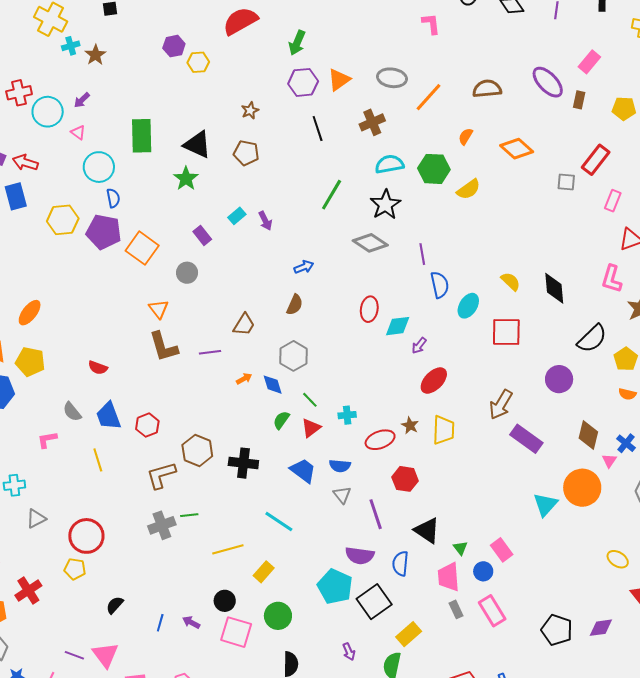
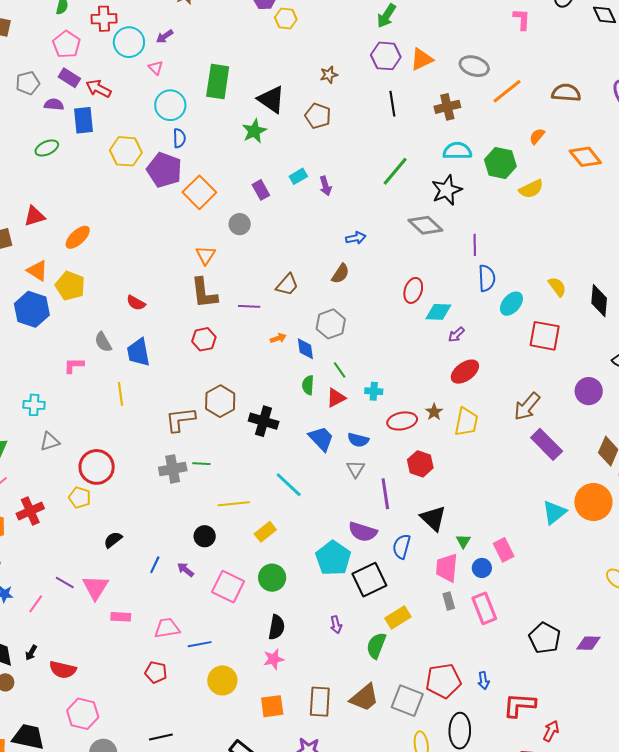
green semicircle: (281, 420) -> (308, 385), turned -42
red hexagon: (147, 425) -> (204, 339), moved
black circle: (225, 601) -> (205, 536), moved

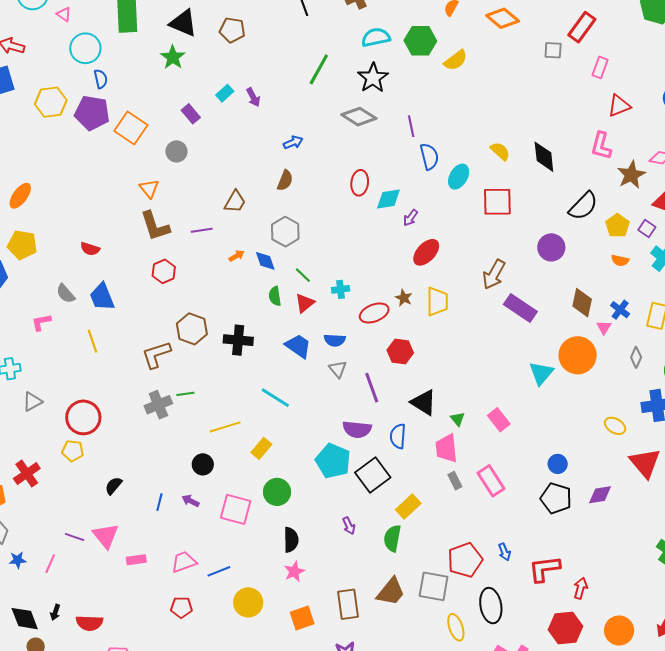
blue circle: (482, 568) -> (558, 464), moved

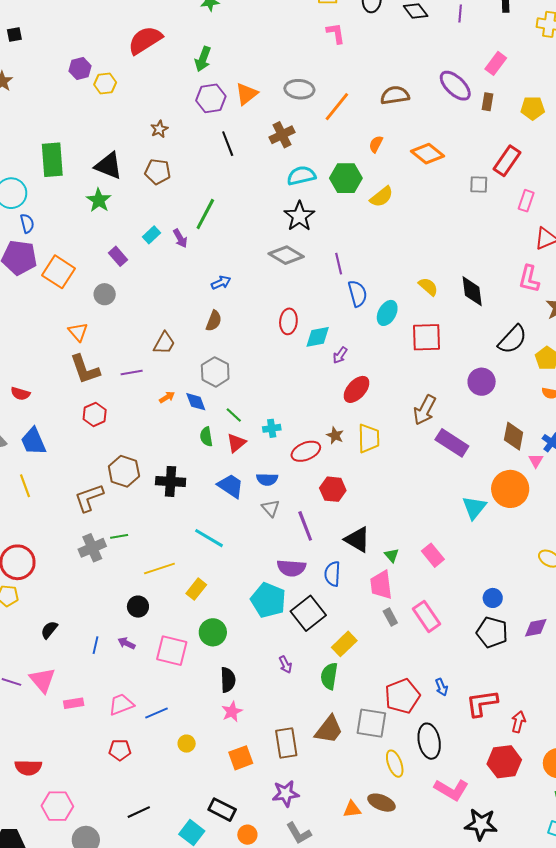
green line: (319, 69) -> (205, 214), moved
yellow circle: (248, 602) -> (187, 744), size x0.6

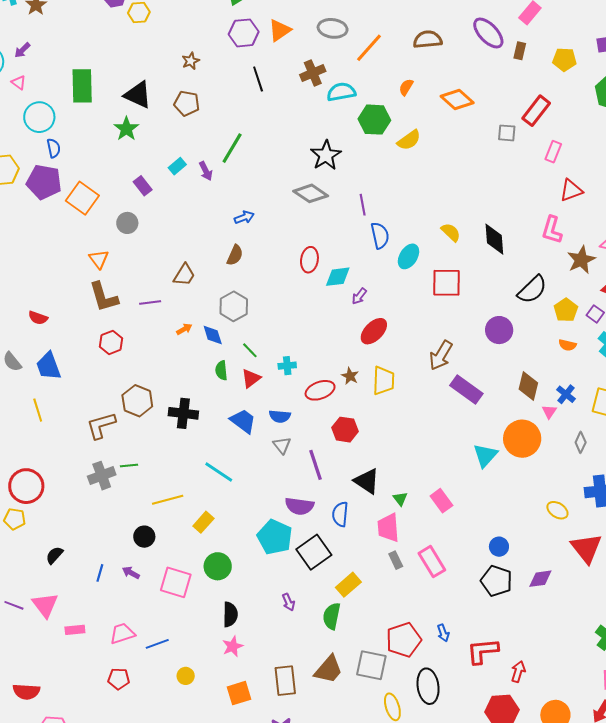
cyan semicircle: (301, 176) -> (341, 92), moved

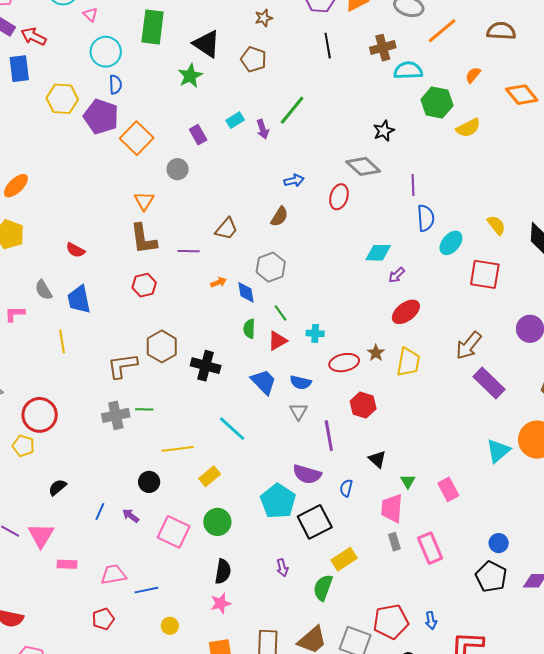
black star: (326, 155) -> (384, 131), size x0.7
red ellipse: (309, 260) -> (339, 197), moved
black triangle: (367, 481) -> (377, 459), size x0.7
blue semicircle: (340, 514) -> (346, 488), size x0.7
red pentagon: (119, 679) -> (103, 619), turned -30

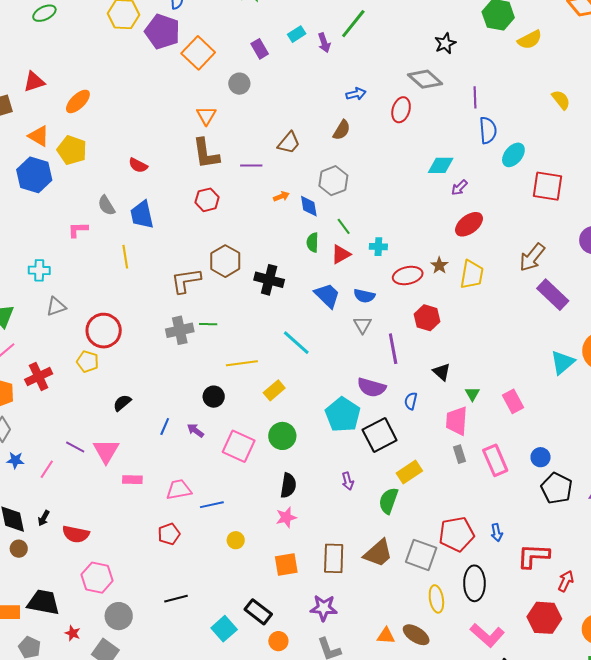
yellow semicircle: (496, 225) -> (561, 100), moved
blue circle: (499, 543) -> (541, 457), moved

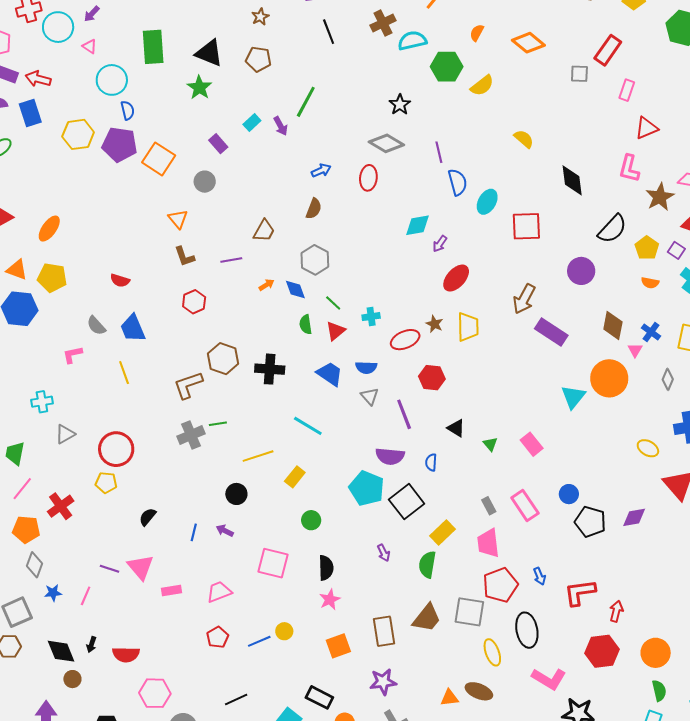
brown L-shape: (206, 154) -> (185, 257), size x0.7
pink trapezoid: (457, 421) -> (488, 543), moved
green circle: (282, 436) -> (311, 520), size x0.7
pink square: (239, 446) -> (273, 563), moved
blue line: (212, 505) -> (259, 641), moved

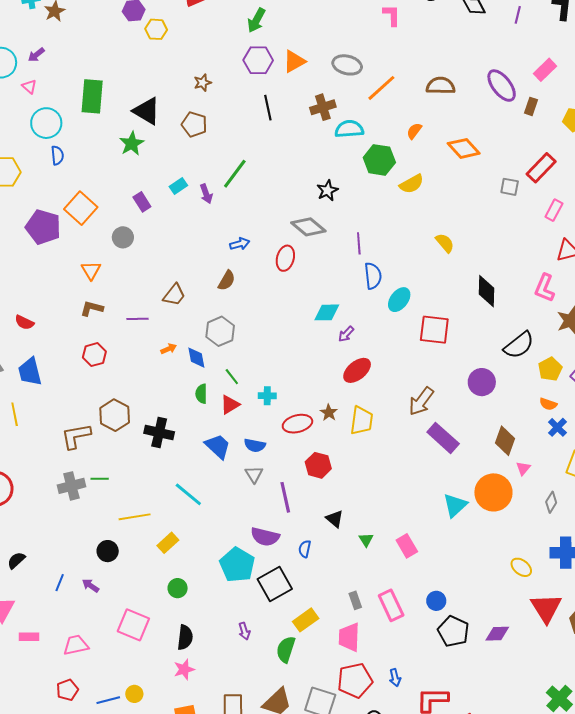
purple pentagon: (120, 144) -> (43, 227), moved
brown L-shape: (185, 257) -> (92, 308), turned 115
blue cross: (651, 332) -> (557, 427), moved

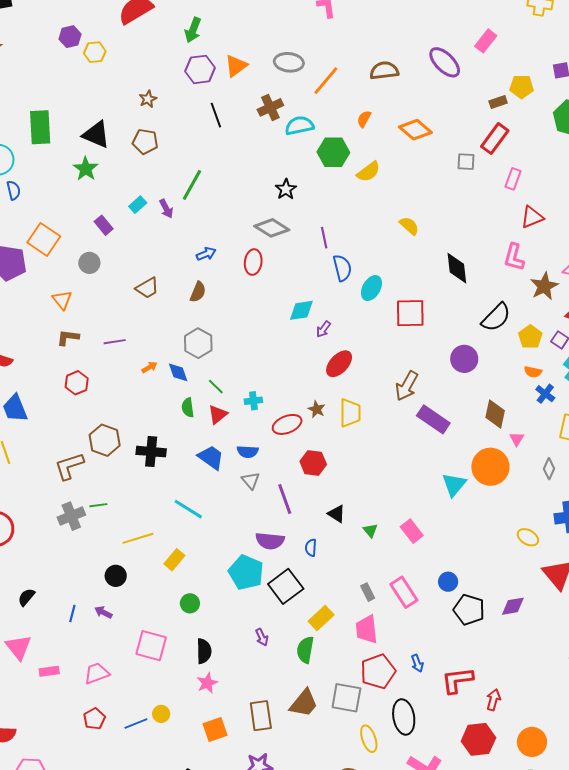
brown rectangle: (531, 106) -> (498, 102), moved, turned 60
brown trapezoid: (174, 295) -> (147, 288), moved, turned 30

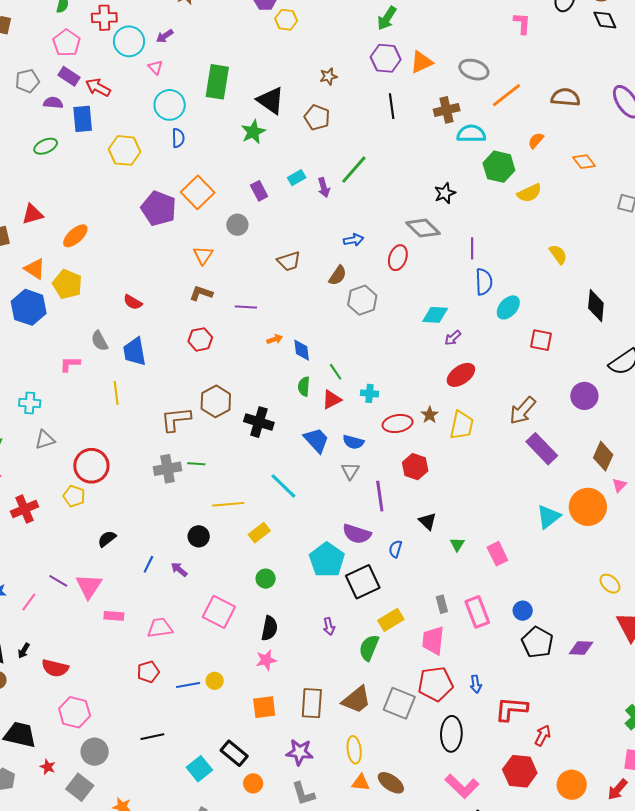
orange diamond: (415, 130) -> (584, 162), size x0.7
red square: (410, 313) -> (541, 340), size x0.7
gray hexagon: (198, 343) -> (362, 300), moved
yellow ellipse: (369, 739) -> (354, 750), moved

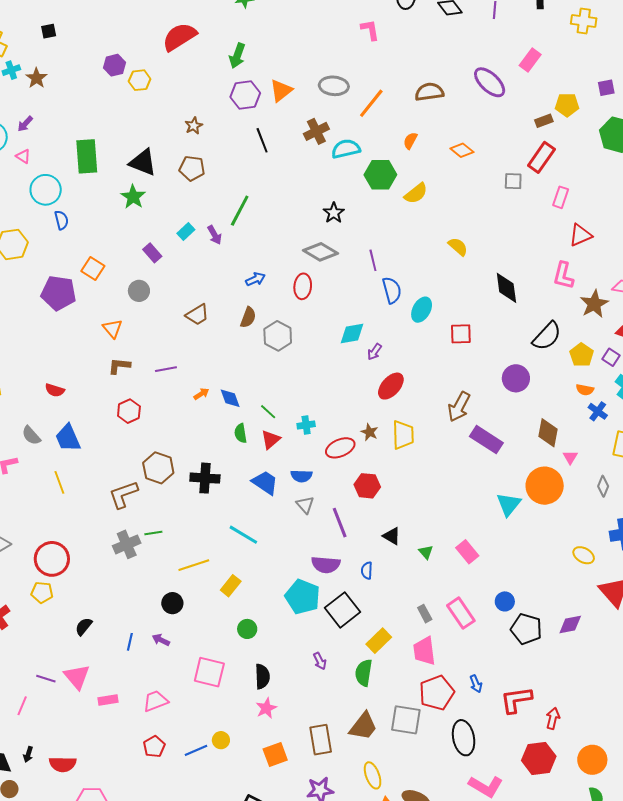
orange square: (198, 192) -> (93, 268), size x0.7

